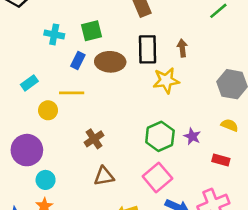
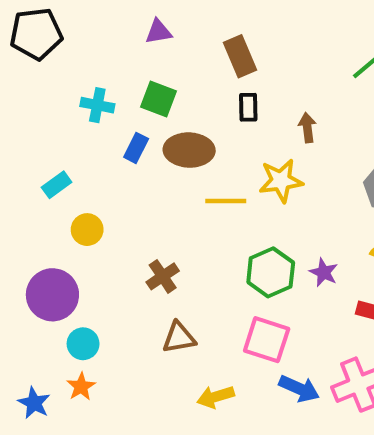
green square: (92, 31) -> (158, 99), turned 35
black rectangle: (147, 49) -> (248, 107), moved, size x0.6
yellow line: (72, 93) -> (226, 201), moved
pink square: (157, 177) -> (267, 340), turned -32

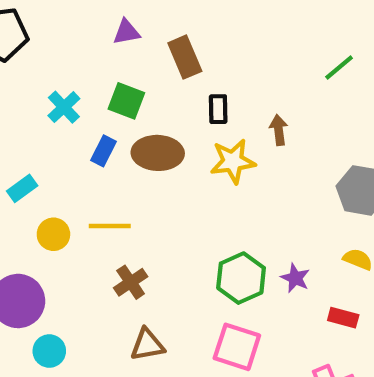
brown rectangle: (240, 56) -> (185, 57), moved
cyan cross: (97, 105) -> (64, 107), turned 36
yellow star: (281, 181) -> (233, 161), moved
yellow line: (226, 201) -> (110, 226), moved

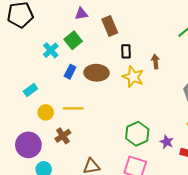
green square: (126, 101) -> (73, 40), moved, turned 30
yellow star: (233, 161) -> (133, 77), turned 30
purple star: (295, 278) -> (167, 142), moved
brown cross: (131, 282) -> (63, 136), moved

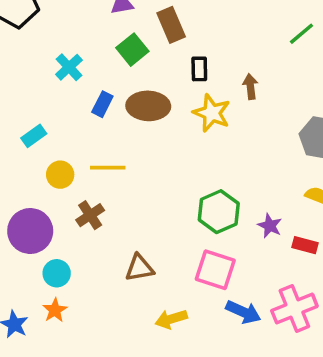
green square: (73, 40) -> (132, 50), moved

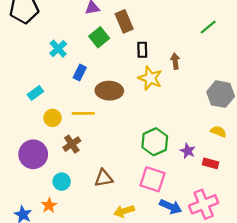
brown ellipse: (148, 106) -> (109, 91), moved
cyan circle: (57, 273) -> (62, 182), moved

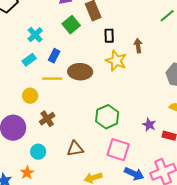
cyan rectangle: (35, 93) -> (29, 60), moved
yellow line: (83, 113) -> (52, 79), moved
green hexagon: (155, 142) -> (107, 117), moved

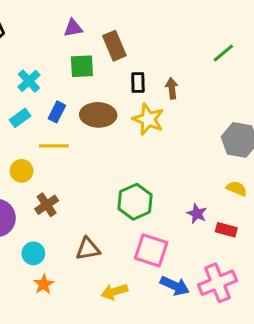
green square: (71, 25) -> (82, 66), turned 36
brown arrow: (138, 46) -> (172, 88), moved
brown ellipse: (80, 72) -> (98, 115), moved
orange star: (27, 173) -> (44, 284), moved

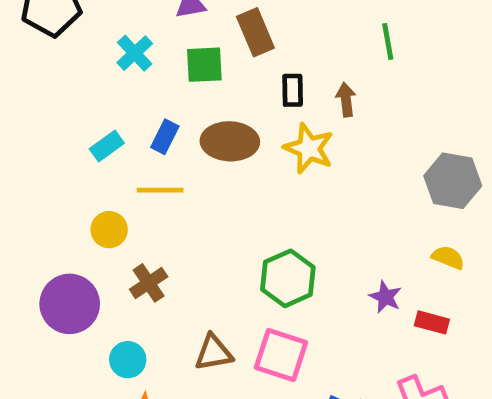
green line: (223, 53) -> (388, 42), moved, turned -60
cyan cross: (29, 81) -> (135, 53), moved
pink square: (151, 250) -> (281, 355), moved

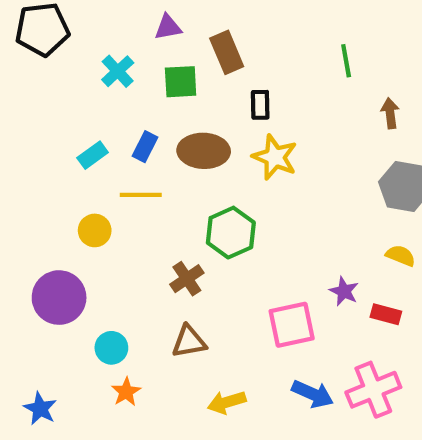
brown arrow: (346, 100) -> (390, 113), moved
green hexagon: (288, 278) -> (231, 233), moved
brown cross: (149, 283) -> (187, 279), moved
pink square: (281, 355) -> (292, 325), moved, turned -30

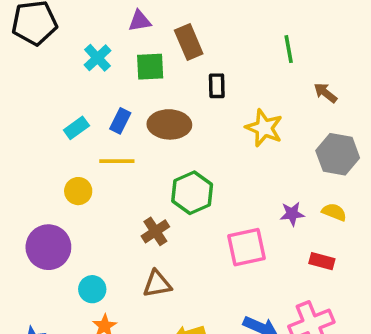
brown arrow: (390, 113) -> (325, 93), turned -45
yellow star: (275, 157) -> (264, 128), moved
purple star: (344, 291) -> (292, 214), moved, turned -30
pink square: (292, 325) -> (247, 247), moved

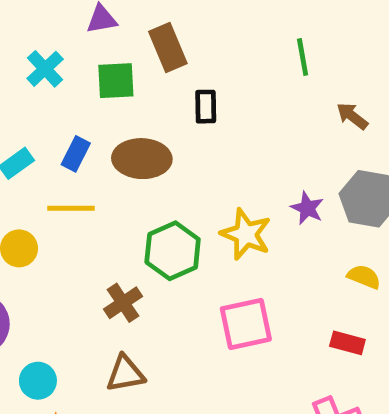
yellow star: (264, 128) -> (246, 234), moved
purple star: (292, 214) -> (307, 208), moved, turned 30

